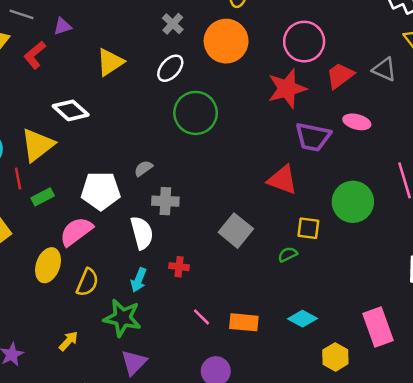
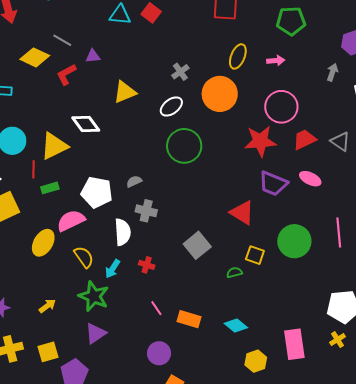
yellow semicircle: (87, 282) -> (84, 257), moved, turned -70

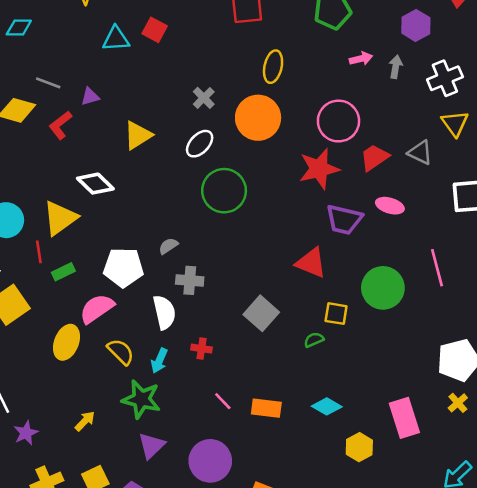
pink arrow: (276, 61) -> (361, 59), moved
purple circle: (159, 353) -> (210, 461), moved, size x1.4

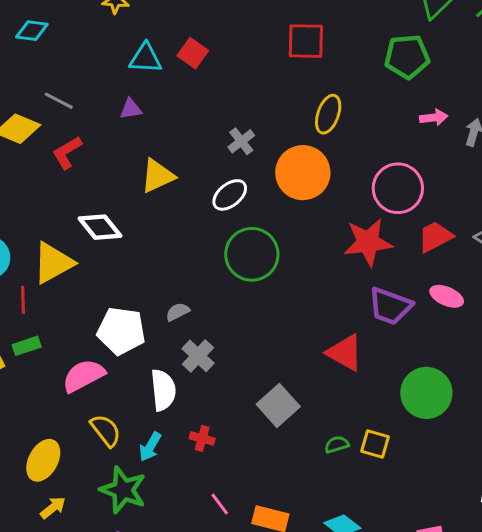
purple triangle: (90, 97) -> (131, 109), moved
green rectangle: (63, 272) -> (27, 346), moved
gray cross: (190, 280) -> (198, 356), turned 32
yellow square: (336, 314) -> (375, 444), moved
yellow ellipse: (66, 342) -> (43, 460), moved

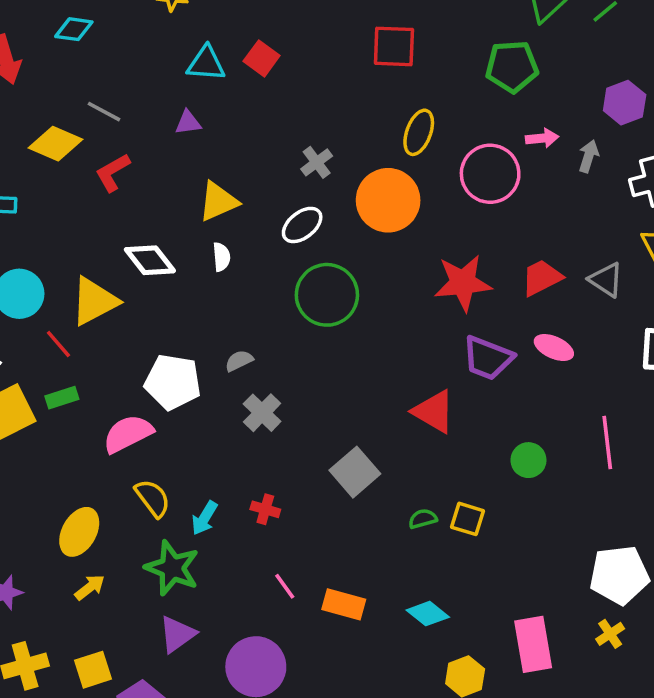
pink circle: (398, 188) -> (490, 174), moved
red line: (23, 300) -> (58, 344), turned -40
white semicircle: (163, 390) -> (221, 257), moved, size x0.6
green circle: (426, 393) -> (528, 460), size x0.6

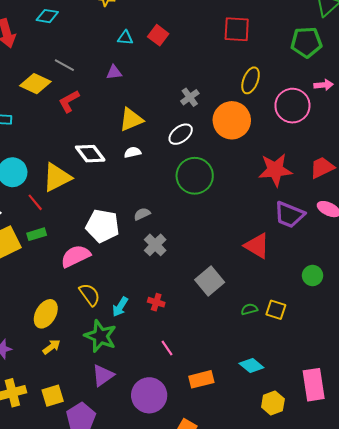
cyan triangle: (206, 64) -> (125, 38), size x0.7
white semicircle: (221, 257) -> (133, 152), turned -98
orange rectangle: (344, 604) -> (201, 379), moved, turned -30

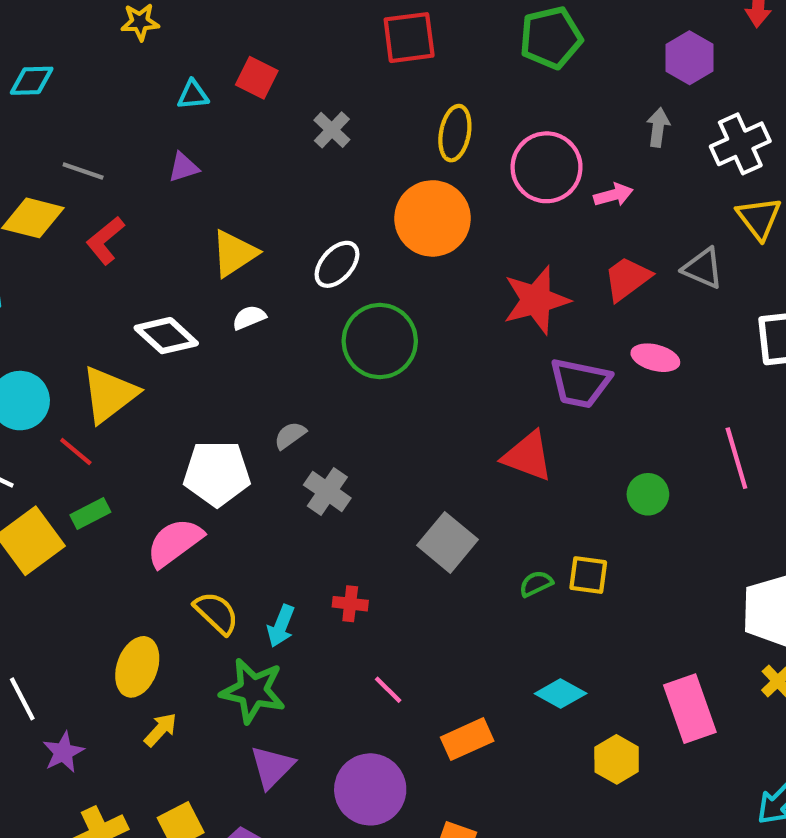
pink arrow: (324, 85) -> (613, 195), moved
gray cross: (190, 97) -> (332, 130), moved

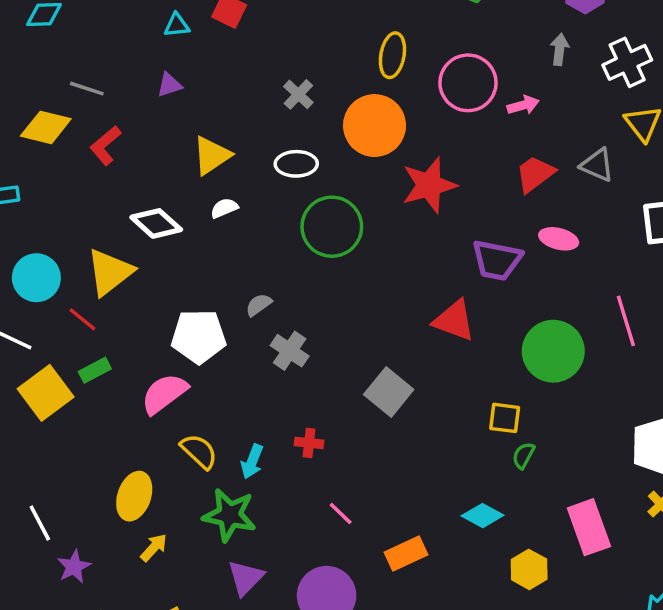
gray cross: (332, 130) -> (298, 94), moved
white ellipse: (337, 264) -> (296, 164), turned 48
red star: (536, 300) -> (429, 185), moved
green circle: (648, 494) -> (553, 351), size x1.8
green semicircle: (536, 584) -> (523, 455), moved, turned -36

